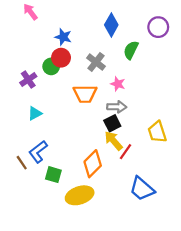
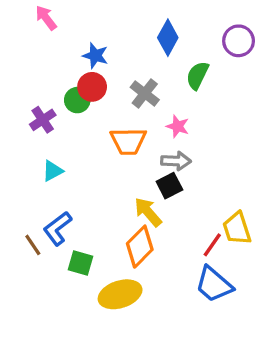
yellow trapezoid: (157, 132) -> (237, 228), moved
yellow arrow: (113, 141) -> (148, 212), moved
red line: (125, 152) -> (212, 245), moved

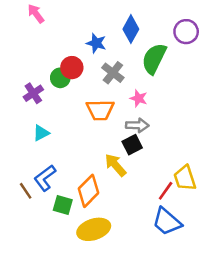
blue star: (95, 56) -> (96, 43), moved
green semicircle: (197, 75) -> (154, 59), size x1.4
orange diamond: (140, 247) -> (89, 191), moved

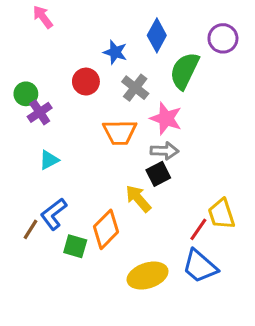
green circle: (60, 78) -> (26, 94), moved
pink star: (139, 98) -> (166, 118), size x1.5
brown line: (26, 191) -> (30, 229), turned 66
yellow ellipse: (94, 229) -> (148, 276), moved

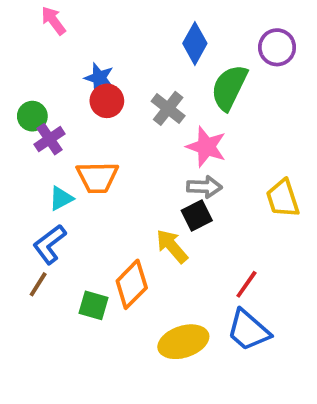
blue star: (115, 52) -> (99, 78), moved
orange trapezoid: (120, 132) -> (97, 177), moved
blue L-shape: (54, 214) -> (50, 244), moved
yellow trapezoid: (221, 214) -> (283, 198), moved

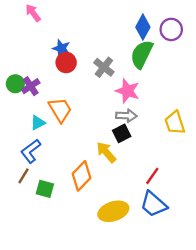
blue diamond: (195, 43) -> (143, 27), moved
green circle: (32, 116) -> (15, 84), moved
orange trapezoid: (97, 177) -> (60, 110), turned -120
green square: (94, 305) -> (45, 189), moved

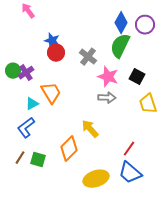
black square: (122, 133) -> (137, 77), moved, turned -35
brown line: (24, 176) -> (20, 158), moved

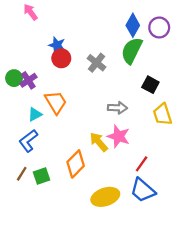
pink star: (108, 77) -> (118, 136), moved
green square: (38, 160) -> (42, 176), turned -35

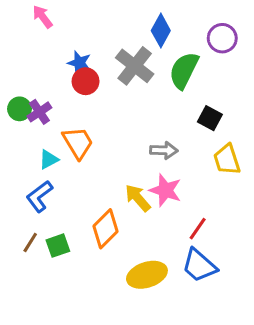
blue diamond: (133, 25) -> (161, 31), moved
gray cross: (96, 63) -> (135, 66), moved, size x1.4

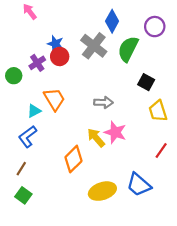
purple cross: (39, 112) -> (37, 63), moved
gray arrow: (164, 150) -> (103, 102), moved
red line: (198, 229) -> (161, 150), moved
green square: (58, 246) -> (23, 195), moved, turned -35

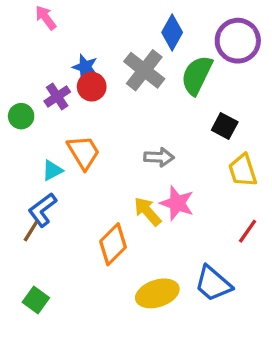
purple circle: (155, 27) -> (238, 41), size x1.4
brown line: (21, 169) -> (31, 231), moved

